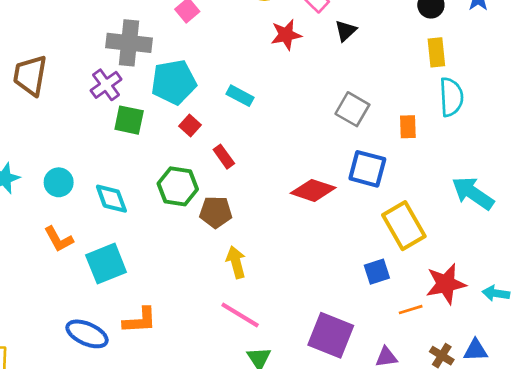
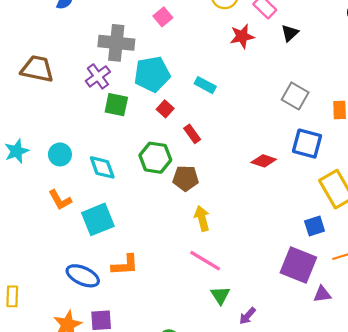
brown trapezoid: (30, 75) -> (37, 69), turned 92
red diamond: (313, 190) -> (264, 161), size x0.7
purple square: (331, 335) -> (298, 265), moved

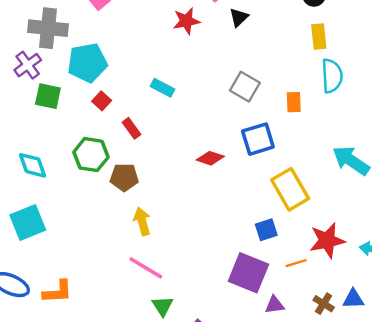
cyan rectangle: (205, 85) -> (162, 88), moved
blue square: (307, 144) -> (258, 139), turned -32
orange L-shape: (125, 265) -> (58, 292), moved

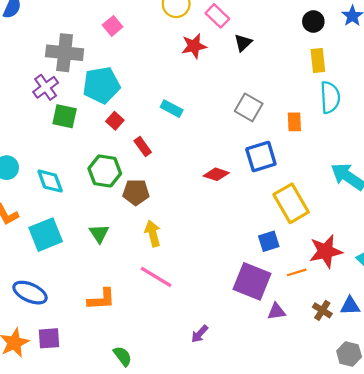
orange L-shape: (58, 292) -> (101, 299), moved
green triangle: (162, 306) -> (99, 233), moved

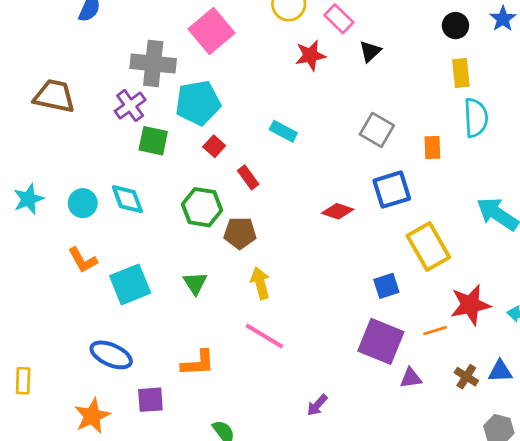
pink square: (113, 26) -> (211, 31), size x1.8
cyan diamond: (50, 181) -> (127, 199), moved
blue square: (269, 241) -> (386, 286), moved
purple square: (49, 338) -> (150, 400), moved

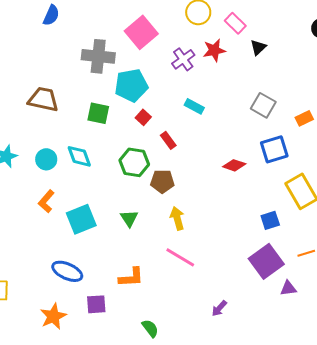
brown trapezoid: (54, 96) -> (43, 99), moved
purple cross: (130, 106) -> (183, 59), moved
orange rectangle: (432, 148) -> (304, 118), turned 66
orange L-shape: (83, 260) -> (46, 201), turned 70
purple square: (381, 341) -> (266, 261), turned 32

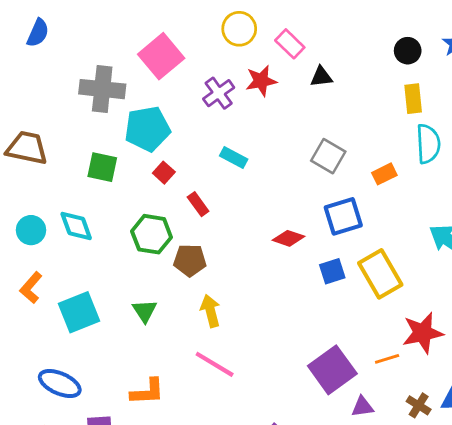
black triangle: (258, 47) -> (321, 77), turned 36
blue square: (270, 220) -> (332, 271), moved

